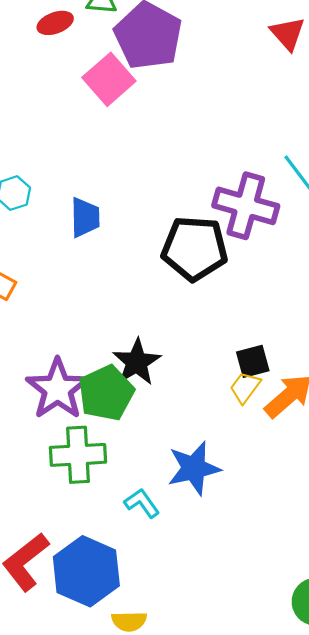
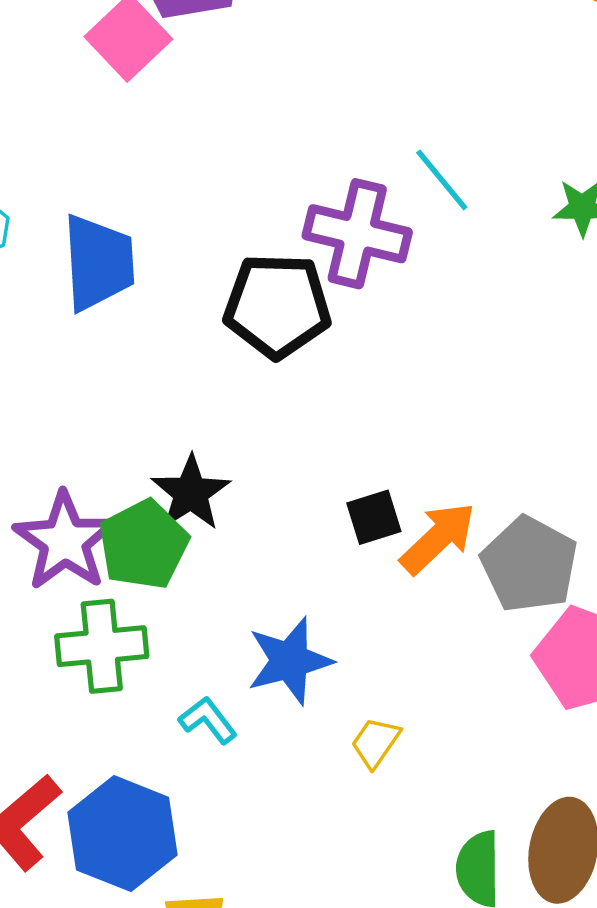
blue trapezoid: (85, 217) -> (98, 262), size x1.5
black square: (253, 361) -> (374, 517), moved
yellow trapezoid: (245, 387) -> (376, 743), moved

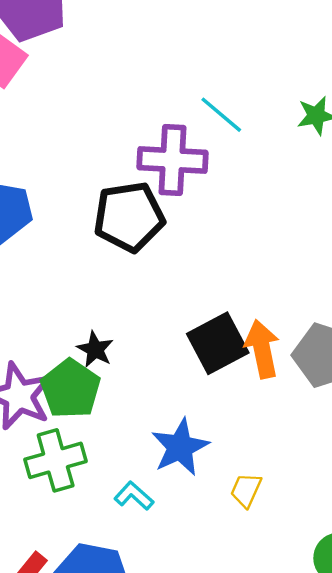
black star: (191, 493) -> (95, 349), size x0.7
black square: (374, 517) -> (218, 343), size x1.6
orange arrow: (438, 538) -> (262, 349), turned -48

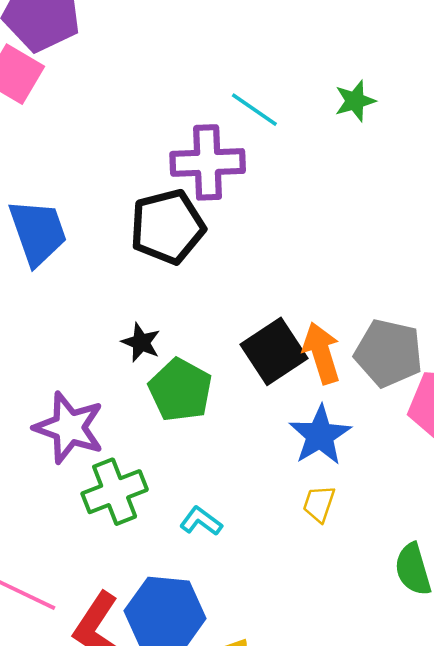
black star: (95, 349) -> (141, 342), moved
green pentagon: (71, 389) -> (180, 390), moved
blue star: (180, 447) -> (320, 435), moved

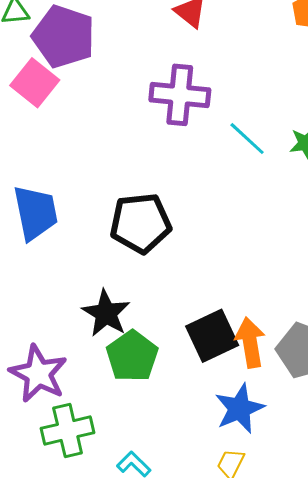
cyan line: (254, 110) -> (247, 139), moved
purple cross: (208, 162) -> (180, 95), moved
black star: (141, 342) -> (106, 313), size x1.5

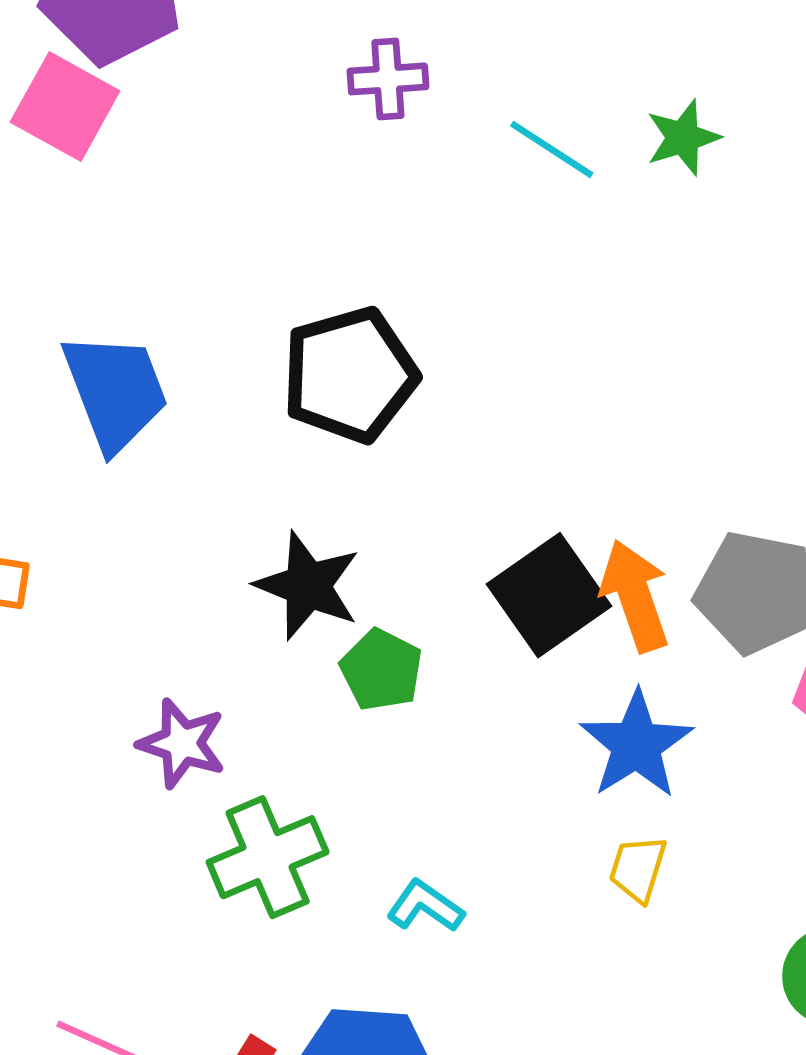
purple cross: (180, 95) -> (388, 79), size x0.6
green pentagon: (132, 356) -> (381, 670), size x0.7
purple star: (38, 374) -> (182, 743), size x0.7

